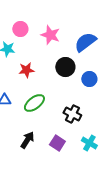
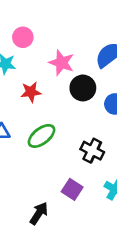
pink star: (50, 35) -> (62, 63), moved
black arrow: (27, 140) -> (39, 213), moved

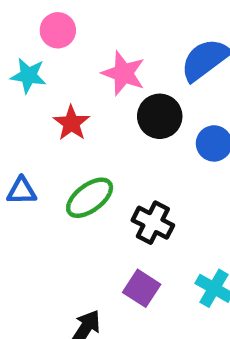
red star: (31, 92) -> (71, 123), turned -30
black cross: (92, 151) -> (153, 223), moved

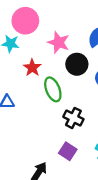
pink circle: (58, 30) -> (25, 21), size x1.5
green ellipse: (90, 198) -> (53, 89), moved, turned -75

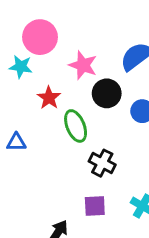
purple square: (68, 151) -> (95, 206), turned -36

